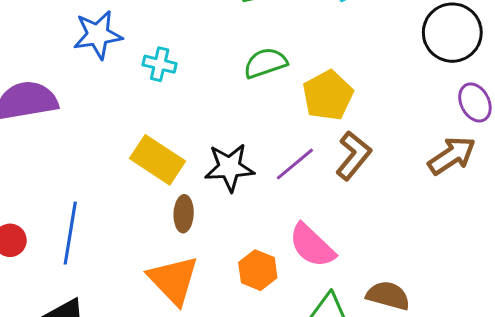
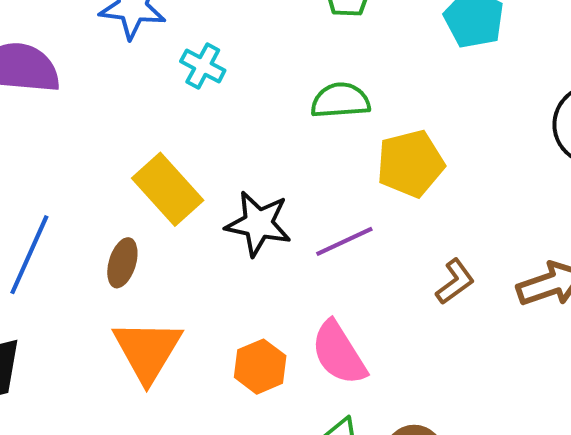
brown L-shape: (353, 155) -> (455, 282), moved, size x0.7
brown ellipse: (184, 214) -> (122, 263), moved

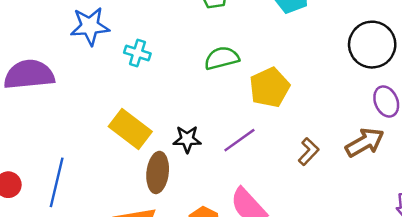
black star: (258, 224) -> (187, 139), size x0.7
brown ellipse: (122, 263) -> (158, 172), moved, size x1.4

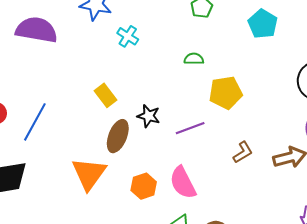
green semicircle: (222, 58) -> (194, 59), size x0.7
yellow rectangle: (130, 129) -> (105, 95), size x0.7

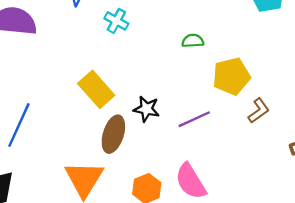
yellow rectangle: (105, 95) -> (96, 89), size x1.4
brown L-shape: (243, 152) -> (259, 111), moved

